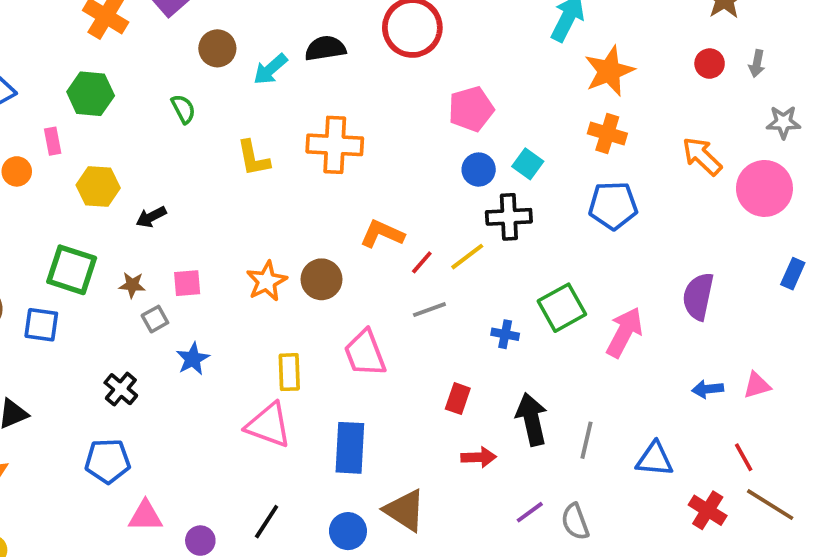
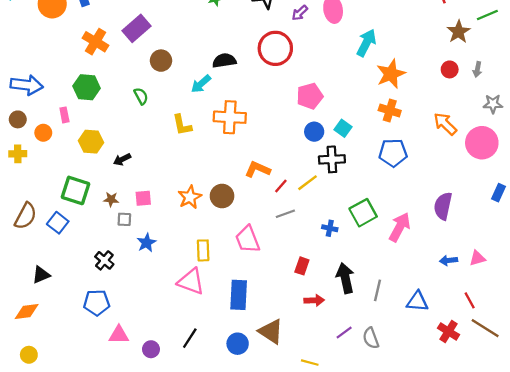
cyan arrow: (270, 69) -> (201, 84), moved
gray square: (155, 319) -> (124, 219), turned 32
blue square: (41, 325) -> (58, 223), turned 30

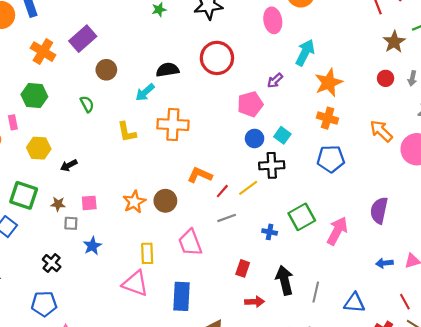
purple arrow: (300, 13) -> (275, 81), moved

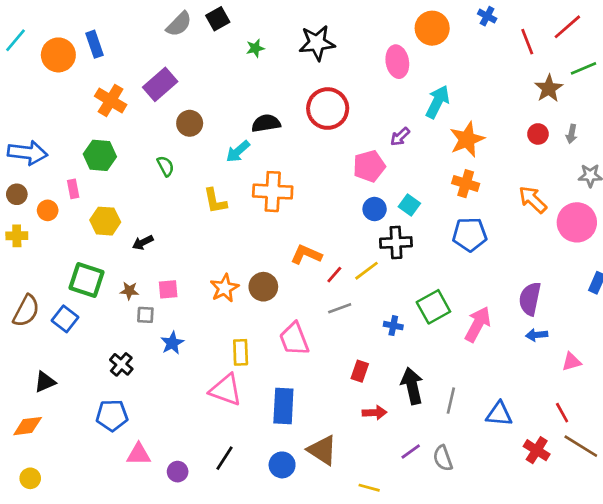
blue arrow: (384, 263) -> (537, 335), moved

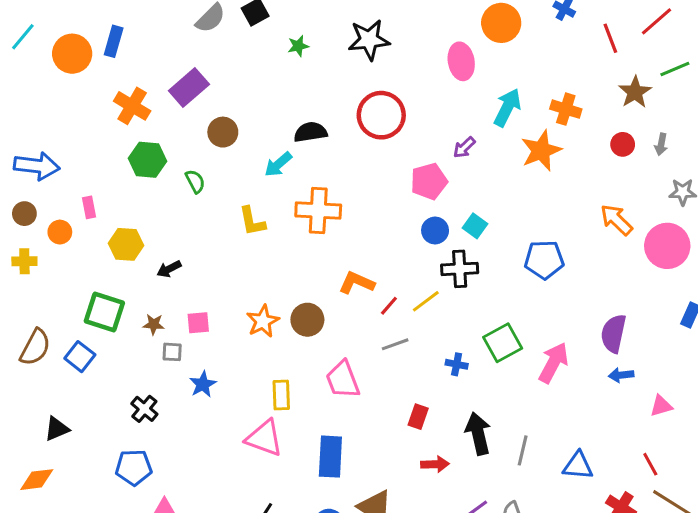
blue rectangle: (95, 44) -> (114, 41), turned 35
green hexagon: (100, 155) -> (147, 160), moved
orange cross: (466, 184) -> (566, 109), moved

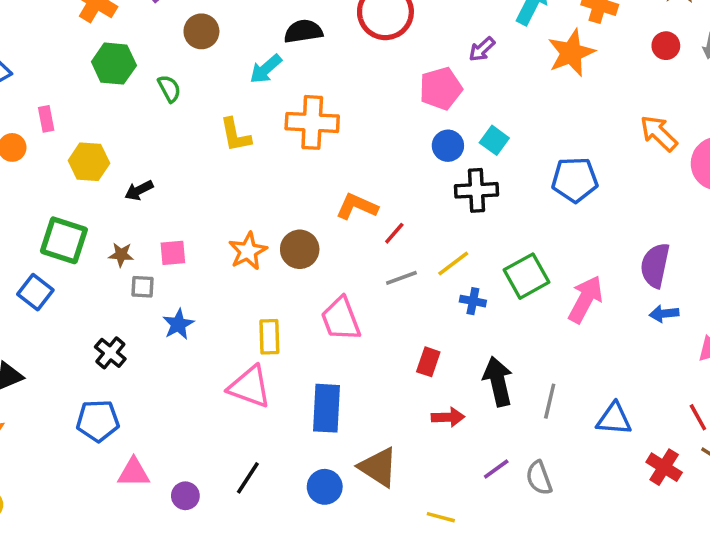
yellow line: (426, 301) -> (453, 264), moved

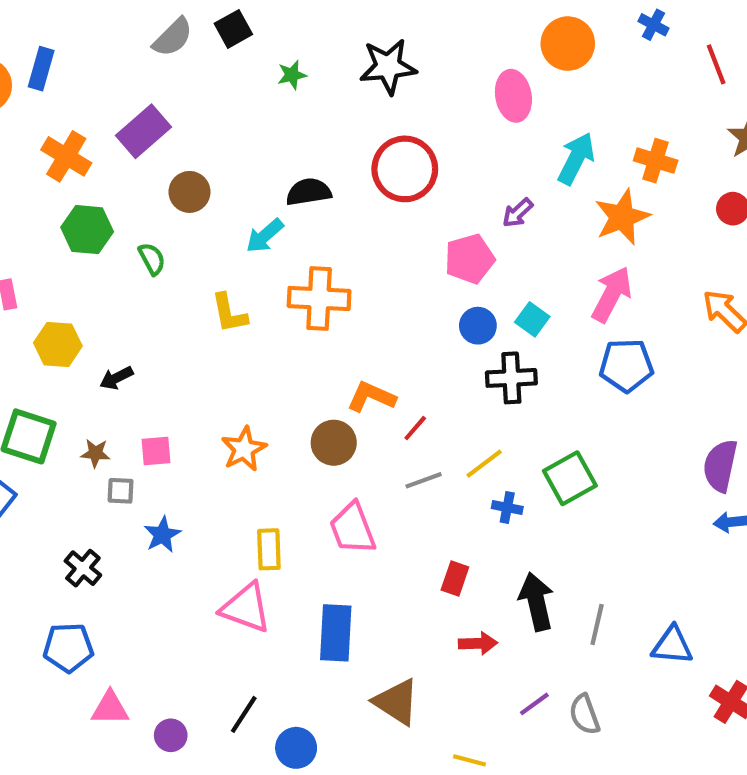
brown circle: (300, 249) -> (334, 443), moved
pink arrow: (585, 299) -> (612, 294), moved
blue circle: (325, 487) -> (296, 748), moved

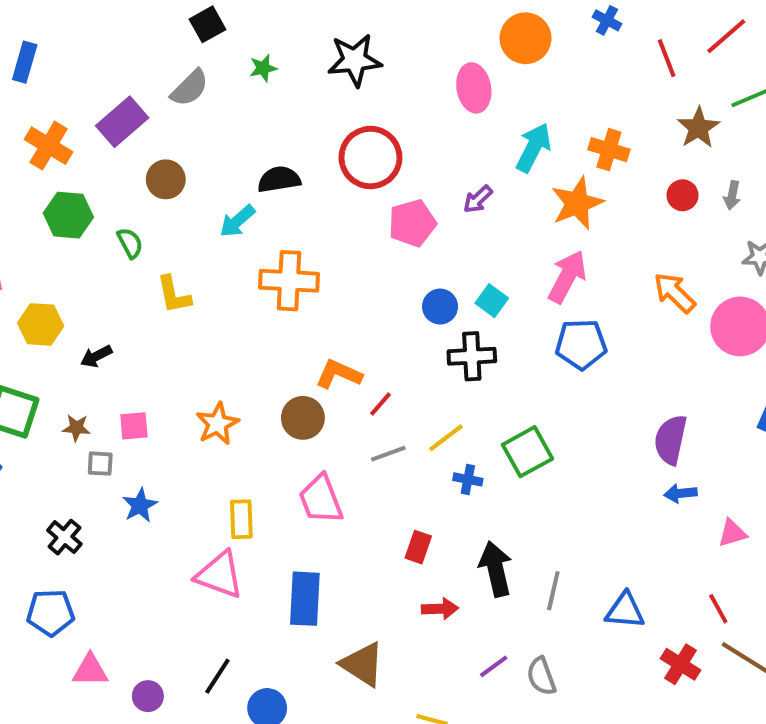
gray semicircle: (173, 37) -> (190, 88), moved
pink pentagon: (470, 259) -> (412, 223), moved
yellow L-shape: (229, 313) -> (174, 295), moved

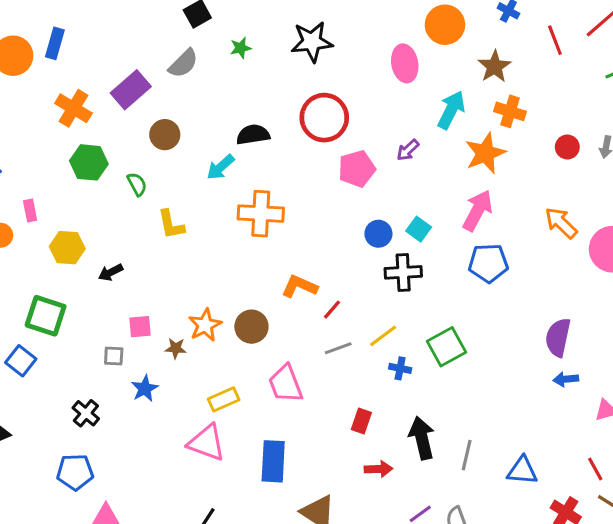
brown star: (698, 128) -> (495, 67), moved
brown circle: (303, 418) -> (251, 327), moved
brown star: (76, 428) -> (176, 348), moved
yellow rectangle: (241, 519) -> (224, 399), turned 68

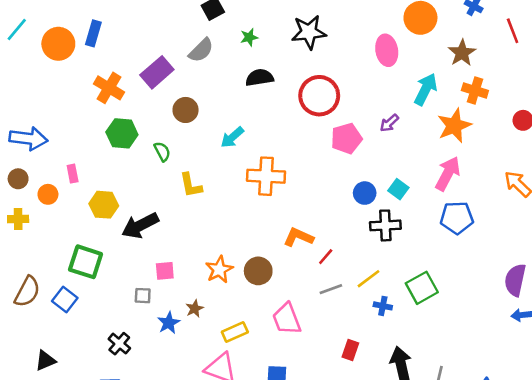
black semicircle: (253, 135) -> (260, 78), moved
black arrow: (111, 272) -> (140, 225), size x1.8
brown star: (176, 348) -> (195, 309), moved, turned -30

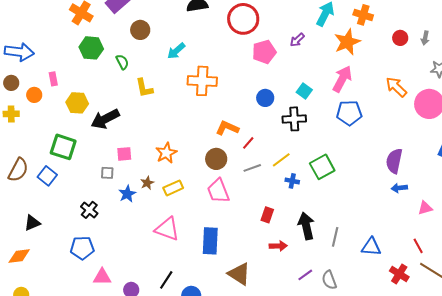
blue circle: (365, 193) -> (265, 98), moved
brown circle: (258, 271) -> (216, 159), moved
yellow rectangle: (235, 332) -> (173, 188), moved

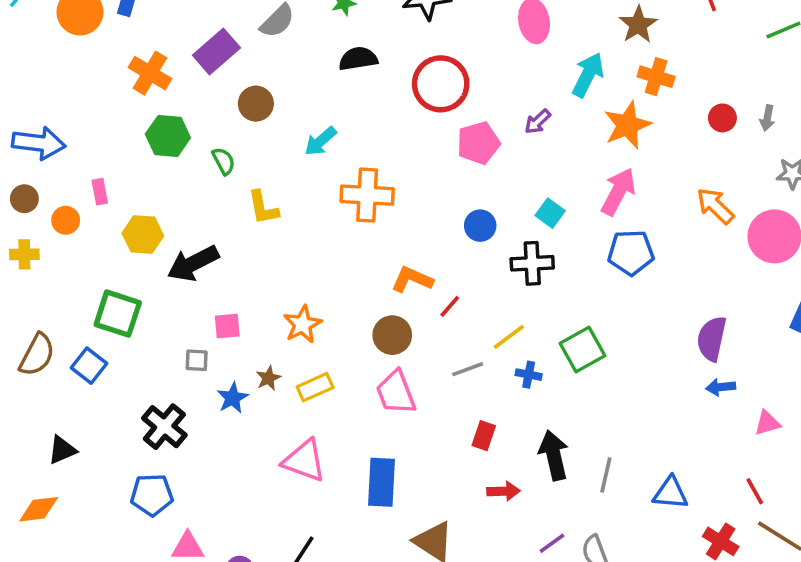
gray line: (252, 168) -> (468, 369), moved
black cross: (89, 210) -> (164, 427), size x1.4

